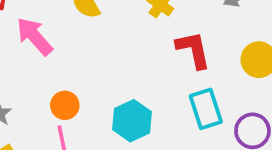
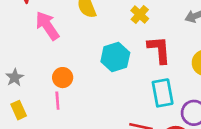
cyan hexagon: (132, 121) -> (115, 57), moved

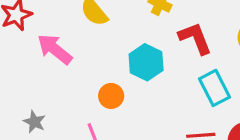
orange circle: (63, 78) -> (111, 96), moved

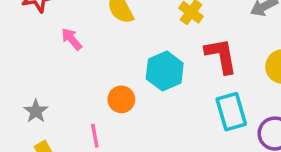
pink arrow: (55, 49) -> (72, 39), size x0.6

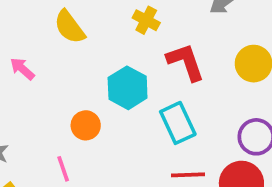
cyan rectangle: (231, 112) -> (178, 123), moved

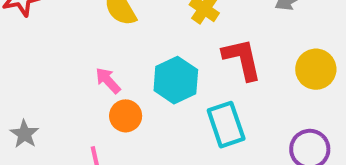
pink arrow: (22, 69) -> (108, 81), moved

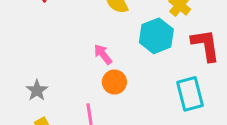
cyan hexagon: (176, 80) -> (156, 36), moved

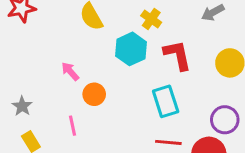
pink arrow: (103, 54) -> (70, 71), moved

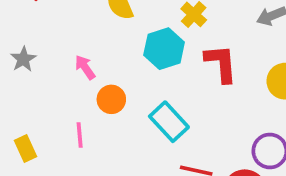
cyan rectangle: (166, 101) -> (169, 122), moved, turned -32
gray star: (22, 106) -> (23, 59), moved

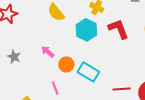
cyan rectangle: (169, 122) -> (88, 72), moved

